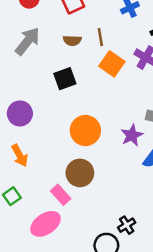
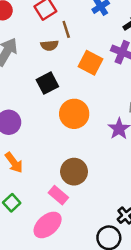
brown line: (100, 37) -> (66, 29), moved
orange circle: (85, 131) -> (74, 114), moved

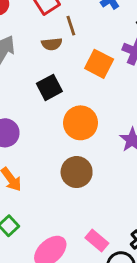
brown circle: (74, 172) -> (77, 172), moved
pink rectangle: (58, 195) -> (97, 241), moved

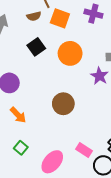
orange square: (99, 64) -> (60, 18), moved
orange circle: (81, 123) -> (70, 53), moved

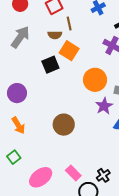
orange square: (60, 18) -> (69, 51), moved
orange circle: (70, 53) -> (95, 80), moved

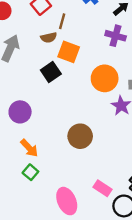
brown line: (69, 24) -> (62, 21), turned 40
green square: (14, 157) -> (30, 172), moved
pink ellipse: (41, 177) -> (67, 201), turned -65

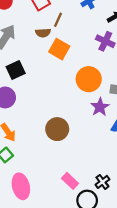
black square: (51, 72) -> (16, 70), moved
pink ellipse: (67, 201) -> (21, 186), moved

